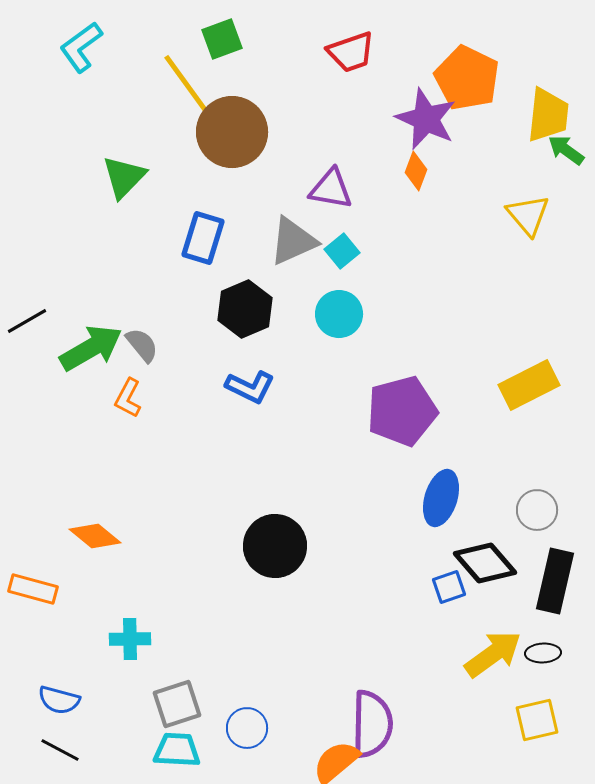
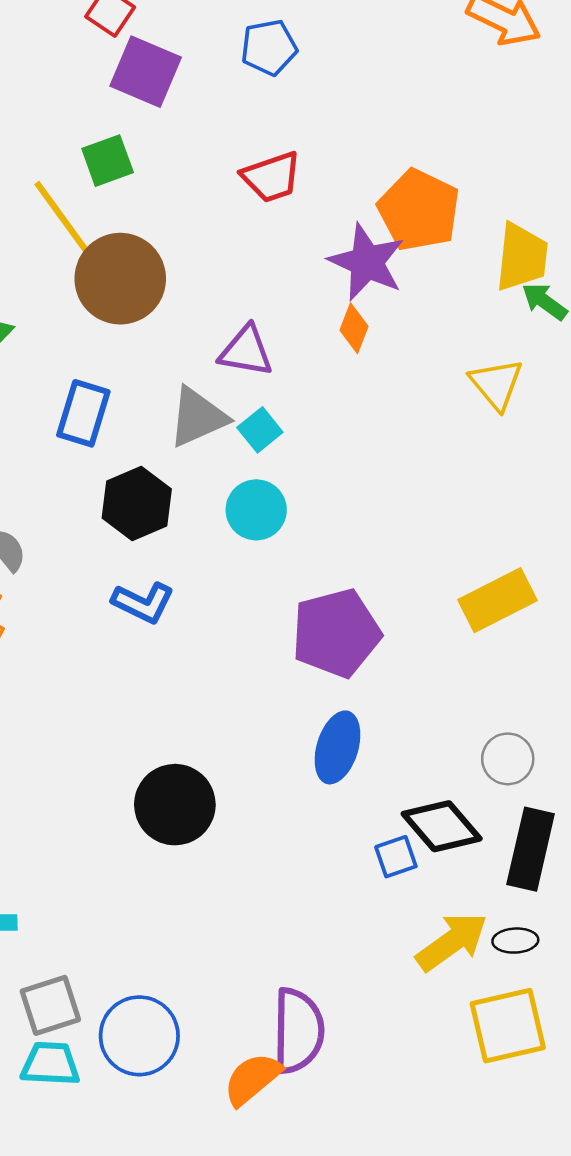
blue ellipse: (441, 498) -> (337, 747), moved
yellow square: (537, 720) -> (508, 1026), size x1.4
blue circle: (247, 728) -> (139, 1036), size x1.5

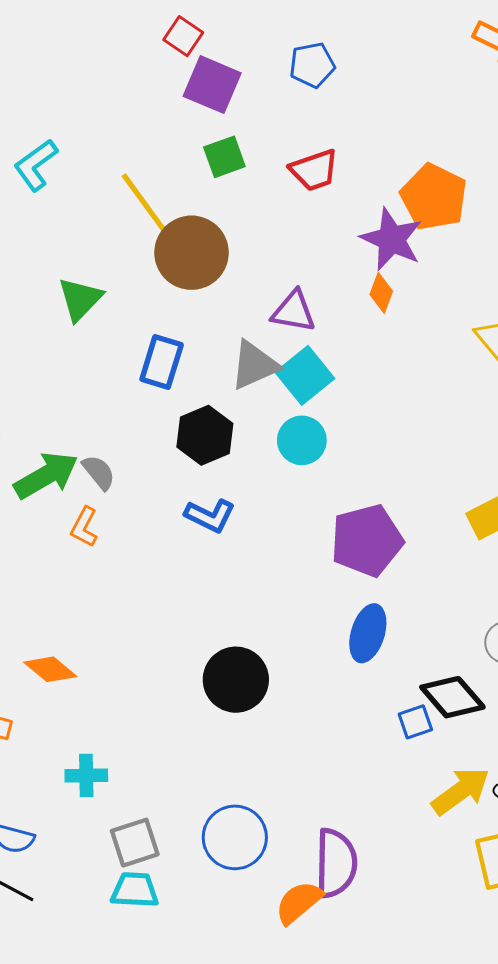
green square: (108, 161) -> (224, 157), moved
cyan square: (260, 430) -> (305, 375), size x1.6
blue circle: (139, 1036) -> (235, 837), moved

